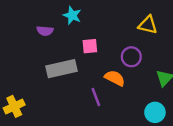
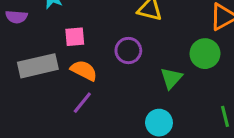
orange semicircle: (115, 78) -> (84, 70), moved
purple line: (96, 97) -> (82, 103), turned 60

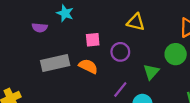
pink square: (75, 37) -> (93, 40), moved
purple line: (82, 103) -> (120, 89), moved

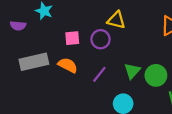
purple circle: (120, 52) -> (101, 39), moved
green circle: (176, 54) -> (156, 75), moved
purple line: (120, 89) -> (99, 74), moved

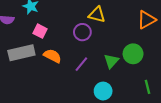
pink square: (72, 38) -> (40, 31), moved, turned 32
green circle: (156, 75) -> (133, 54), moved

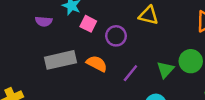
pink square: (40, 31) -> (88, 24), moved
purple circle: (82, 32) -> (116, 36), moved

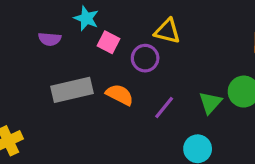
yellow triangle: (149, 15) -> (167, 31), moved

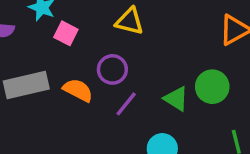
purple circle: (145, 58) -> (112, 69), moved
green triangle: (210, 103) -> (176, 99), turned -40

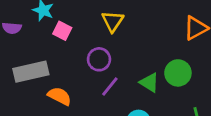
yellow triangle: (130, 21) -> (113, 21), turned 50
orange semicircle: (78, 90) -> (59, 96), moved

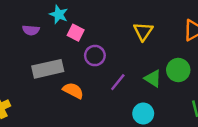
yellow triangle: (113, 21) -> (143, 31), moved
purple circle: (99, 59) -> (95, 56), moved

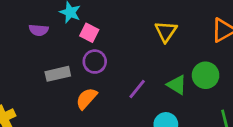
purple circle: (95, 56) -> (95, 62), moved
gray rectangle: (48, 69) -> (58, 74), size x0.7
orange semicircle: (73, 91) -> (87, 98), turned -75

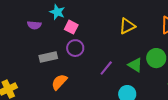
yellow triangle: (166, 31) -> (127, 26), turned 30
orange semicircle: (87, 98) -> (59, 82), moved

